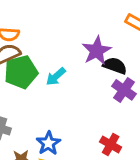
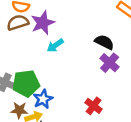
purple star: (97, 51) -> (43, 23), moved
green pentagon: (21, 72) -> (26, 83), moved

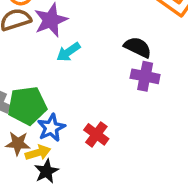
purple cross: (110, 63) -> (145, 76), turned -30
red cross: (94, 106) -> (96, 134), moved

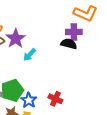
purple cross: (145, 76) -> (74, 32), moved

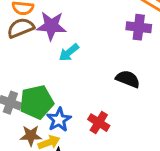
purple star: (16, 39) -> (51, 26), turned 30
black semicircle: (69, 44) -> (128, 79), moved

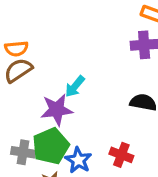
purple star: (51, 26) -> (57, 110), moved

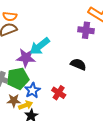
cyan arrow: (75, 86) -> (40, 46), size x1.5

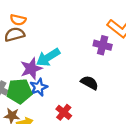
purple star: (26, 58) -> (31, 69), turned -30
blue star: (32, 90) -> (39, 87), moved

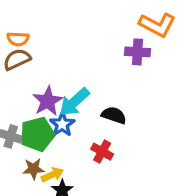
cyan arrow: (48, 57) -> (74, 102), moved
black semicircle: (90, 83) -> (114, 115), moved

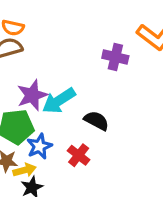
purple cross: (137, 52) -> (115, 57), moved
blue star: (62, 124) -> (39, 146), moved

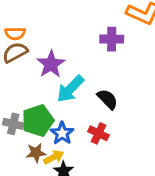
purple star: (32, 95) -> (51, 64), moved
black semicircle: (96, 121) -> (108, 99), turned 30

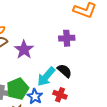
purple cross: (112, 39) -> (67, 38), moved
cyan arrow: (70, 89) -> (46, 77), moved

